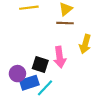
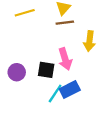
purple circle: (17, 74) -> (17, 72), moved
blue rectangle: (29, 83) -> (70, 90), moved

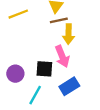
yellow arrow: (89, 41) -> (68, 34), moved
cyan line: (55, 93) -> (35, 95), moved

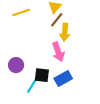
brown line: (59, 20) -> (57, 20), turned -42
black square: (44, 69) -> (42, 75), moved

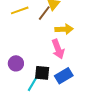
brown line: (57, 20) -> (44, 13), moved
yellow arrow: (65, 32) -> (64, 29), turned -96

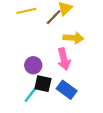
purple circle: (16, 63) -> (33, 65), moved
blue rectangle: (64, 76) -> (67, 90), turned 60

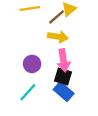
yellow arrow: (73, 38) -> (58, 37), moved
black square: (43, 84) -> (63, 76), moved

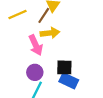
pink arrow: (64, 60) -> (36, 45), moved
purple circle: (32, 64) -> (35, 72), moved

